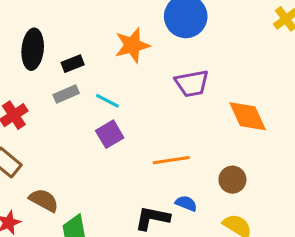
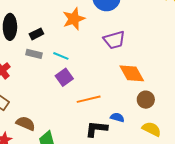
gray rectangle: (66, 94) -> (34, 54), turned 42
orange diamond: (248, 116) -> (132, 73), moved
orange line: (171, 160) -> (89, 99), moved

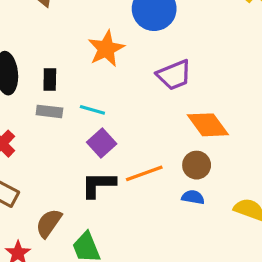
black rectangle: (36, 34) -> (50, 80), turned -56
brown circle: (146, 100) -> (197, 165), moved
brown semicircle: (26, 123) -> (49, 223), turned -72
black L-shape: (96, 129) -> (98, 185), moved

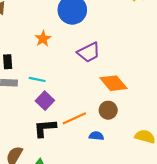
orange star: (106, 49) -> (43, 39), size x0.7
blue semicircle: (193, 197) -> (96, 136), moved

